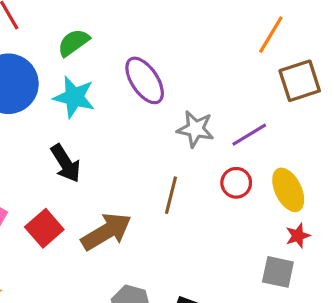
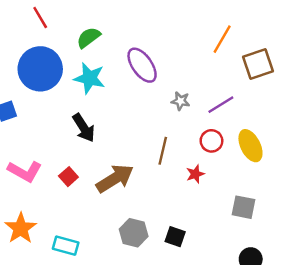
orange line: (271, 35) -> (222, 39), moved
gray star: (195, 129) -> (181, 101), size x0.7
red square: (44, 228) -> (68, 177), size x0.7
red star: (298, 236) -> (195, 174), moved

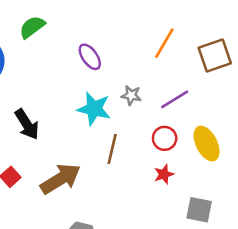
orange line: (222, 39) -> (164, 43), moved
purple ellipse: (142, 65) -> (90, 57), size x0.7
cyan star: (89, 78) -> (94, 109), moved
red star: (195, 174) -> (164, 174), moved

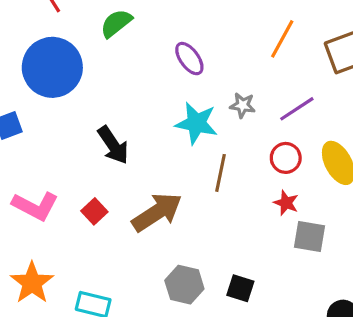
red star: (164, 174) -> (286, 203), turned -30
gray square: (199, 210) -> (310, 237), moved

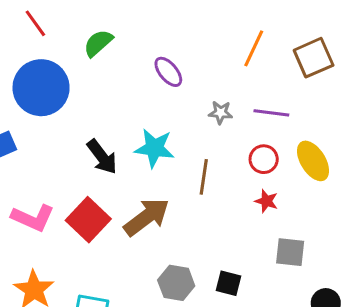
purple line: (297, 109) -> (271, 113), turned 44
cyan star: (196, 123) -> (154, 148), moved
red square: (94, 211) -> (88, 220), size x1.8
gray square: (310, 237) -> (290, 252), moved

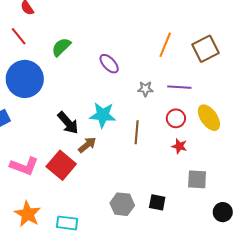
brown arrow: (147, 217) -> (87, 145), moved, size x0.6

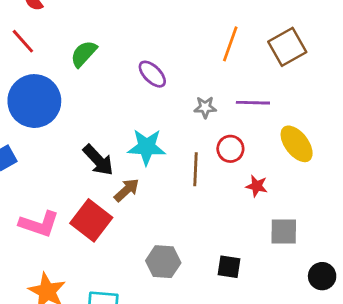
red circle: (176, 118) -> (230, 149), moved
gray hexagon: (122, 204) -> (163, 262), moved

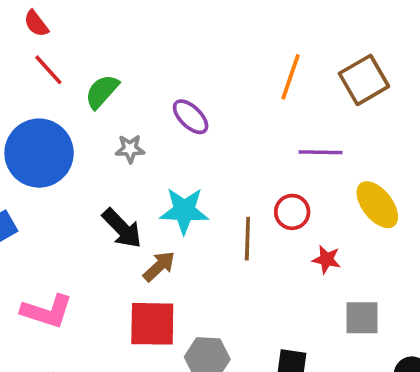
red line: (23, 41) -> (48, 70), moved
gray star: (205, 107) -> (130, 149), moved
red square: (91, 220) -> (152, 324), moved, turned -36

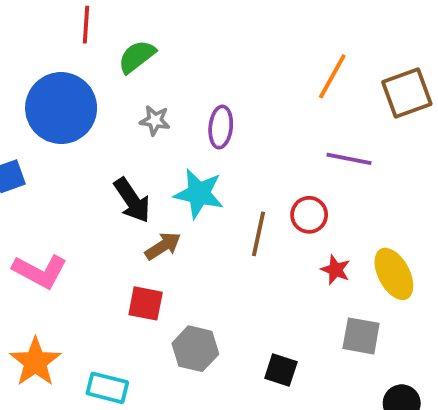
red line: (48, 70) -> (86, 25), turned 36
purple ellipse: (191, 117) -> (221, 127), moved, turned 42
yellow ellipse: (377, 205) -> (394, 274), moved
red square: (152, 324) -> (146, 303), size x0.7

